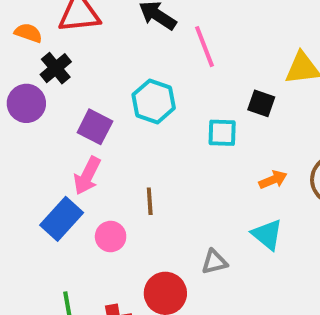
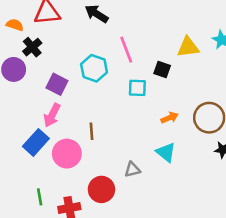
pink line: (205, 47) -> (126, 50), moved
pink circle: (111, 236) -> (67, 154), size x1.5

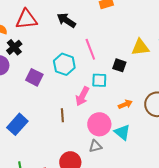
pink arrow: (52, 115) -> (82, 96), moved
pink circle: (67, 154) -> (99, 124), moved

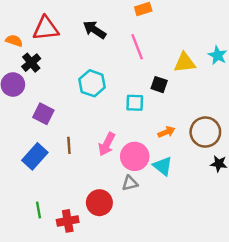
pink line: (90, 49) -> (137, 47), moved
purple square: (34, 77) -> (43, 114), moved
pink arrow: (82, 96) -> (107, 144), moved
brown line: (62, 115) -> (69, 145), moved

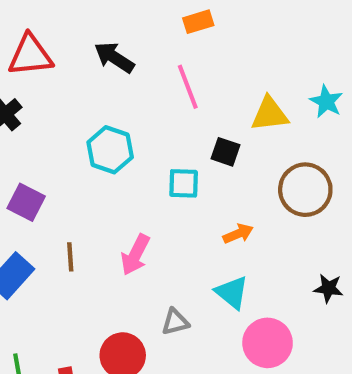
brown circle: (205, 132) -> (305, 190), moved
pink circle: (135, 156) -> (268, 343), moved

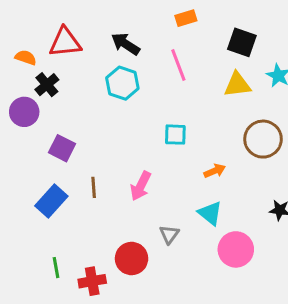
cyan hexagon: (110, 150) -> (122, 83), moved
black square: (226, 152) -> (242, 42), moved, size x1.4
gray triangle: (175, 322) -> (169, 234), turned -40

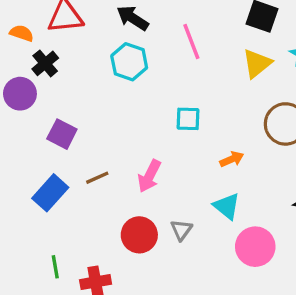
yellow triangle: (237, 85) -> (257, 63), turned -32
brown line: (94, 187) -> (97, 178), turned 70
red circle: (132, 258) -> (139, 235), moved

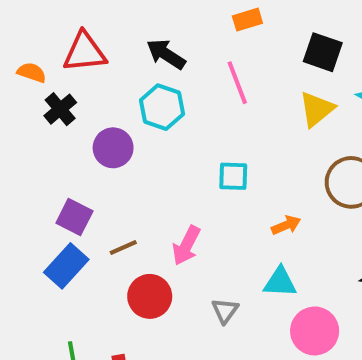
purple circle: (20, 94) -> (113, 148), moved
purple square: (62, 134) -> (74, 217), moved
cyan triangle: (227, 206) -> (280, 282), turned -36
red circle: (139, 235) -> (150, 296), moved

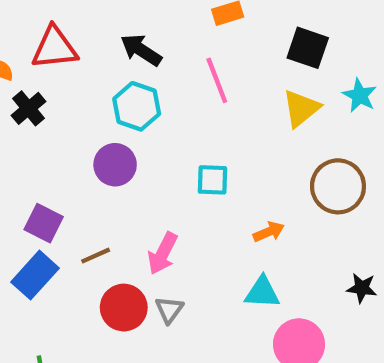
purple circle: (113, 148) -> (115, 165), moved
gray triangle: (225, 311) -> (169, 310), moved

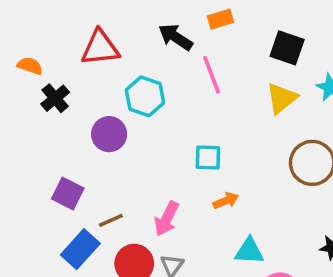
red triangle: (54, 48) -> (100, 48), moved
black arrow: (141, 50) -> (176, 37), moved
purple circle: (115, 165) -> (109, 134), moved
orange arrow: (269, 232) -> (226, 201), moved
blue rectangle: (35, 275) -> (80, 249), moved

